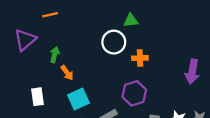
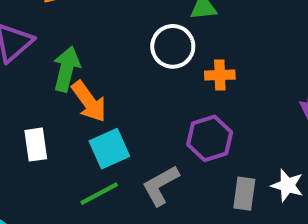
green arrow: (55, 55) -> (66, 69), size x1.5
orange arrow: (67, 73) -> (89, 102), size x1.5

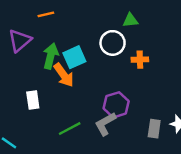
purple hexagon: (210, 138) -> (116, 105), moved
cyan square: (109, 149) -> (74, 57), moved

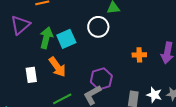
orange cross: (140, 60) -> (139, 55), moved
orange arrow: (64, 75) -> (57, 67), moved

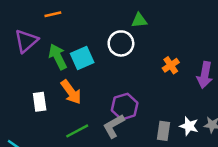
green arrow: (46, 38) -> (58, 57), turned -40
orange cross: (139, 55) -> (171, 65), moved, turned -32

